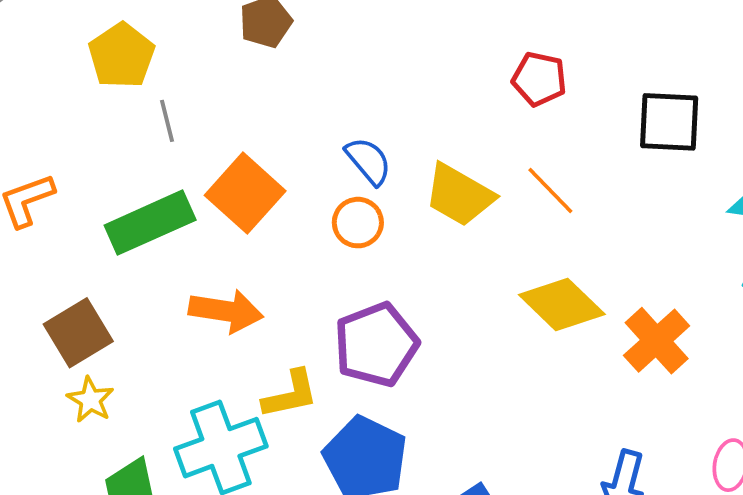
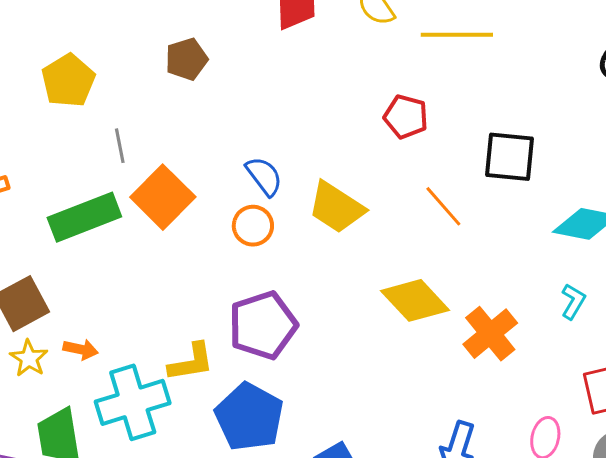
gray line: (167, 121) -> (120, 146), moved
orange line: (550, 191) -> (443, 206), moved
orange arrow: (226, 311) -> (81, 349), moved, size x0.6

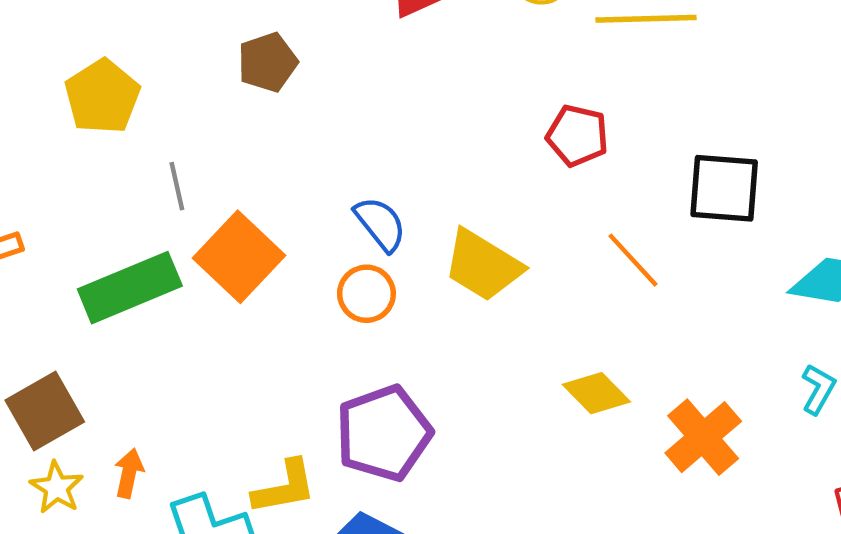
yellow diamond: (415, 300) -> (596, 393), size x0.7
orange arrow: (81, 349) -> (129, 473), turned -88

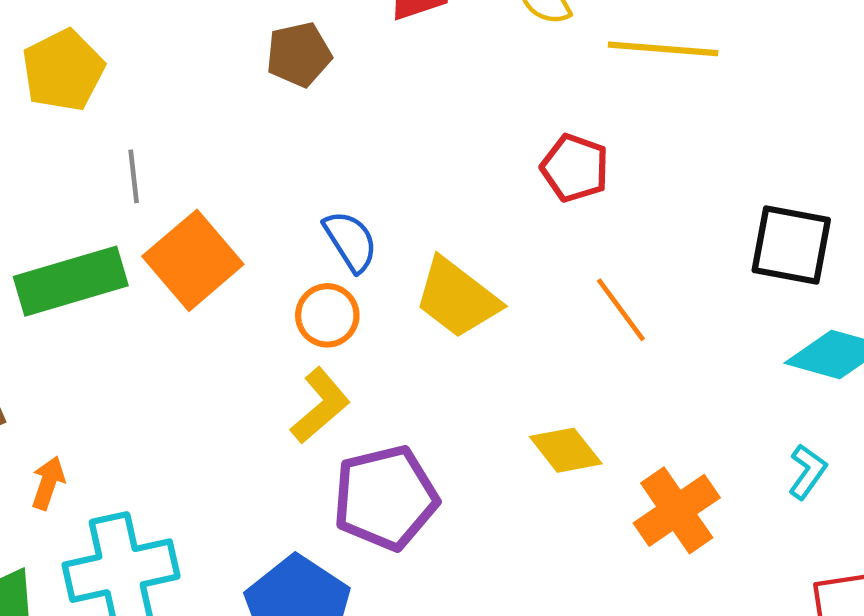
brown pentagon: (268, 62) -> (299, 54), moved
black square: (724, 188) -> (791, 245), moved
purple pentagon: (384, 433) -> (385, 498), moved
yellow L-shape: (284, 487) -> (320, 406), moved, turned -36

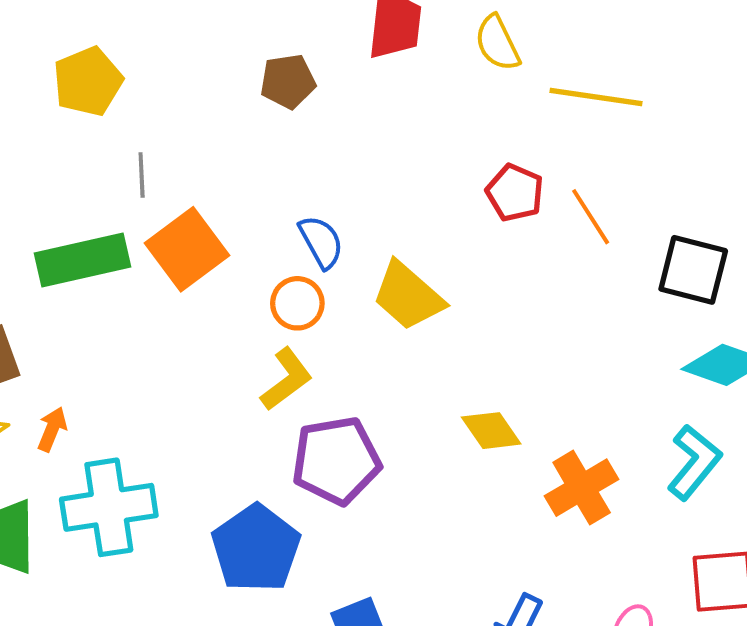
orange line: (621, 310) -> (591, 217), moved
cyan L-shape: (807, 472) -> (694, 462), size x1.6

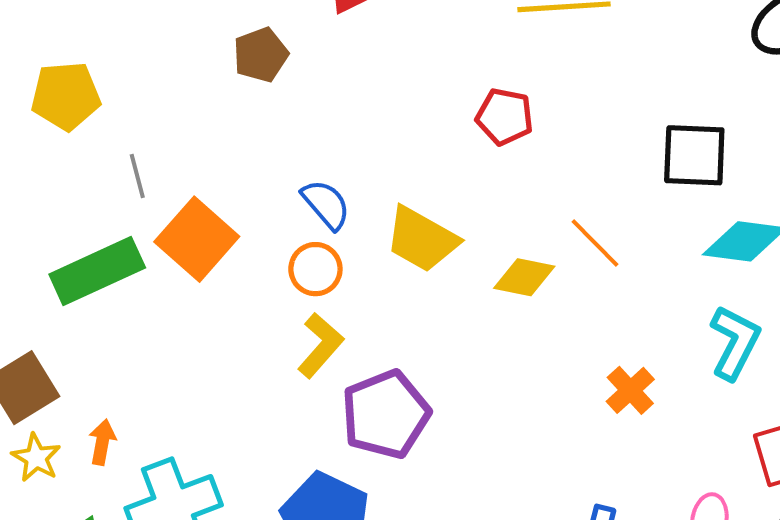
yellow pentagon: (88, 81) -> (66, 96), turned 30
orange line: (591, 217) -> (595, 243), moved
yellow diamond: (491, 431) -> (524, 277), moved, turned -32
orange cross: (582, 488) -> (630, 390), size x0.7

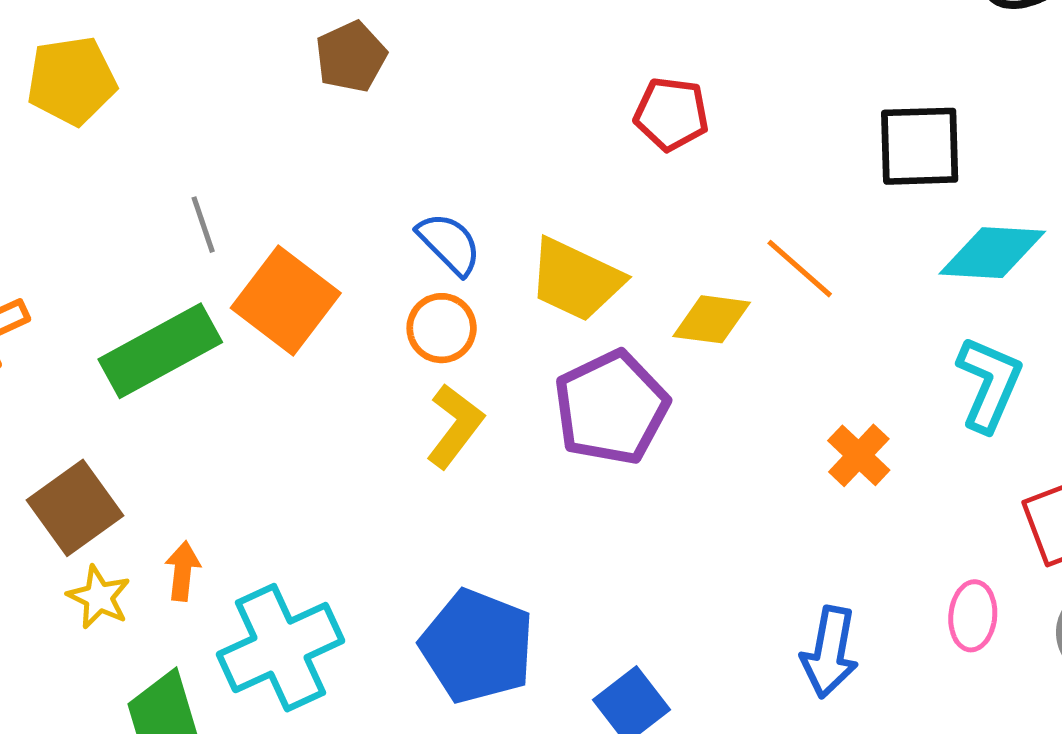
yellow pentagon: (66, 96) -> (72, 81), moved
purple pentagon: (386, 414) -> (611, 408), moved

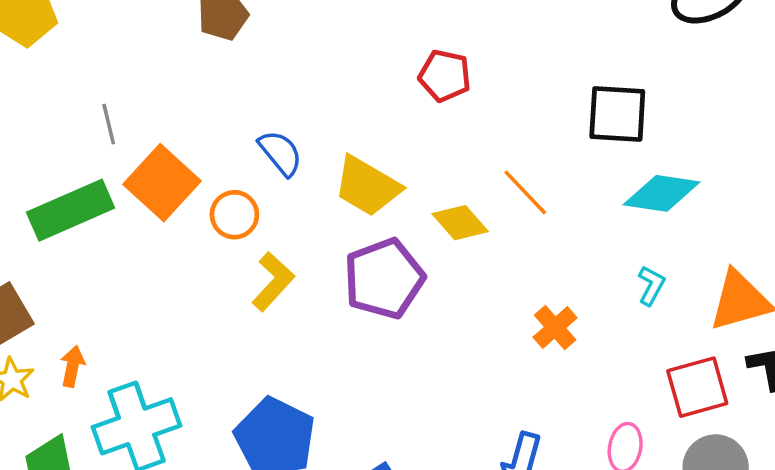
yellow diamond: (712, 319) -> (460, 223), turned 36
orange circle: (442, 328) -> (234, 215), moved
cyan L-shape: (989, 384) -> (651, 285), size x0.6

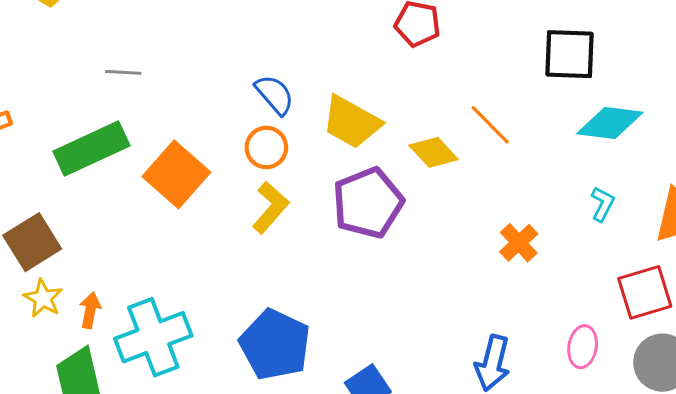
gray line: (109, 124) -> (123, 72), turned -72
orange square: (162, 183) -> (176, 174), moved
orange circle: (234, 215) -> (266, 147), moved
orange arrow: (72, 366) -> (90, 310), moved

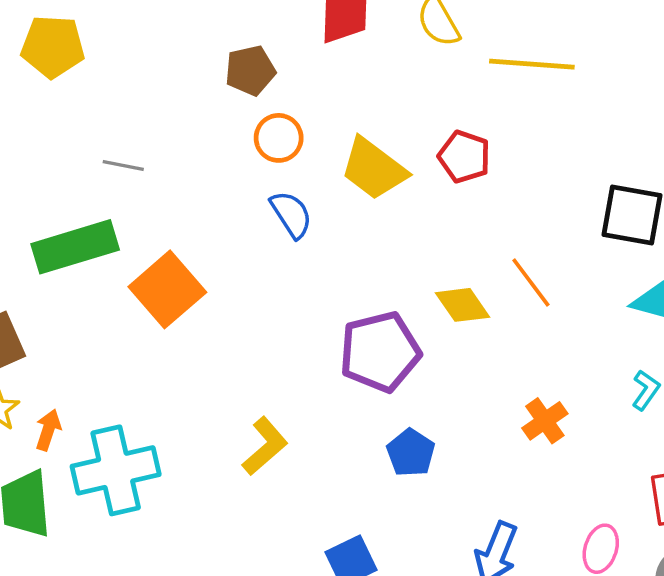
yellow trapezoid: (351, 122) -> (374, 169), moved
orange circle: (266, 147) -> (279, 138), moved
yellow L-shape: (270, 208) -> (265, 446), moved
blue pentagon: (275, 345) -> (411, 453), moved, size x0.6

